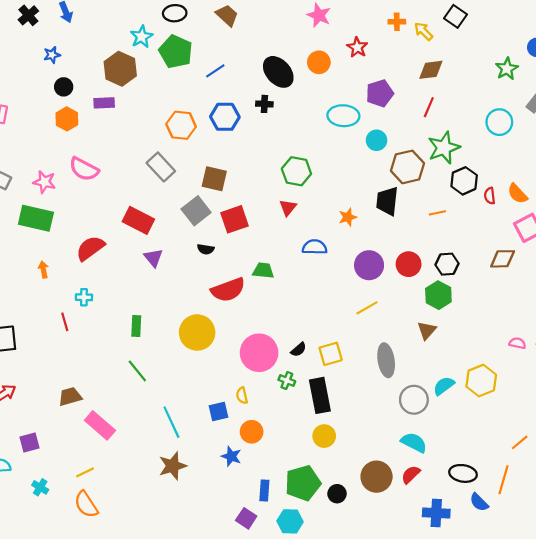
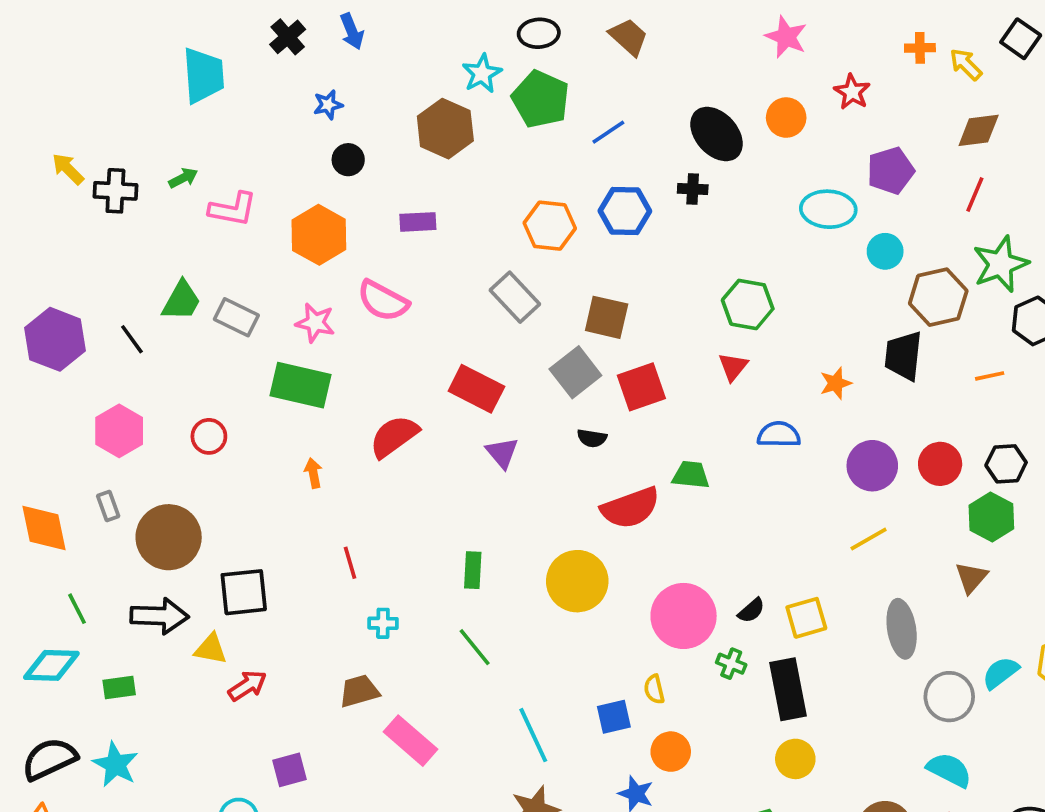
purple rectangle: (104, 103) -> (418, 222), moved
orange hexagon: (67, 119) -> (319, 235), moved, size x1.4
cyan cross: (84, 297) -> (383, 623), moved

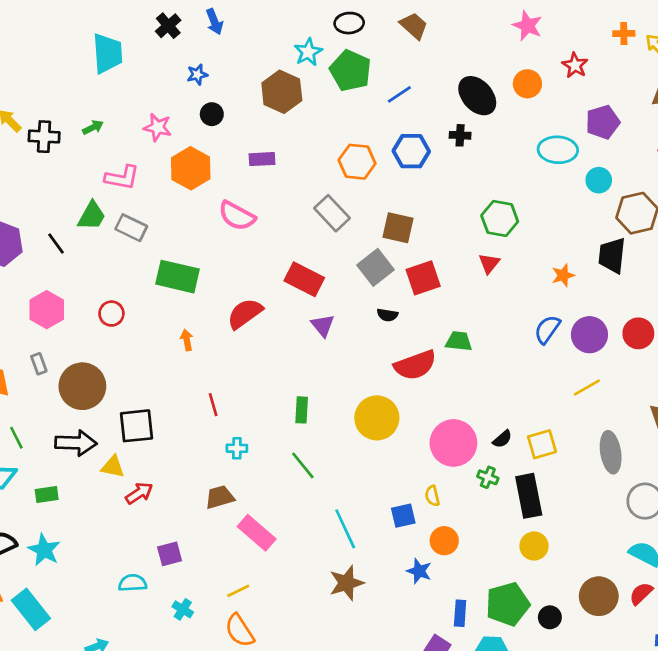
pink L-shape: (233, 209) -> (122, 178), moved
pink star: (315, 323) -> (158, 127), moved
blue semicircle: (779, 435) -> (547, 329), moved, turned -56

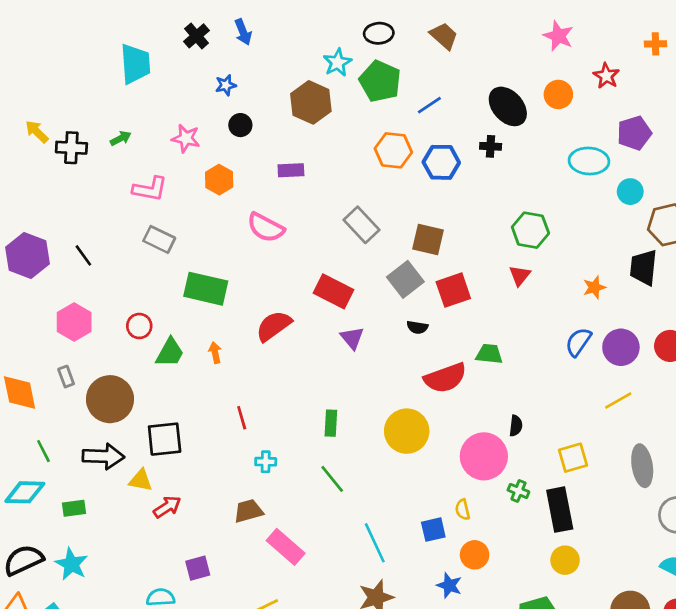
orange hexagon: (357, 162) -> (393, 150), moved
orange hexagon: (191, 168) -> (219, 180), size x0.7
green trapezoid: (92, 216) -> (170, 353), moved
black semicircle: (502, 439) -> (516, 426), moved, turned -42

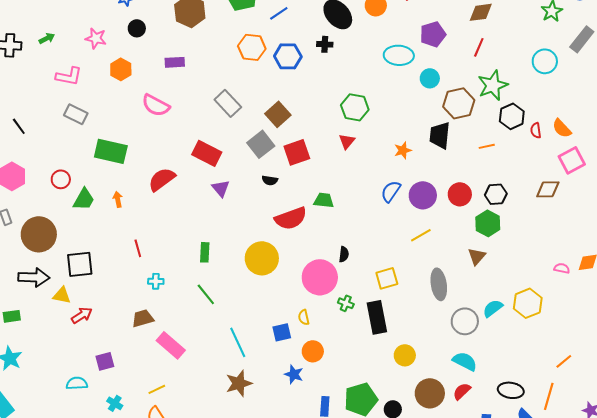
brown square: (428, 239) -> (278, 114), turned 35
yellow circle: (565, 560) -> (405, 355), moved

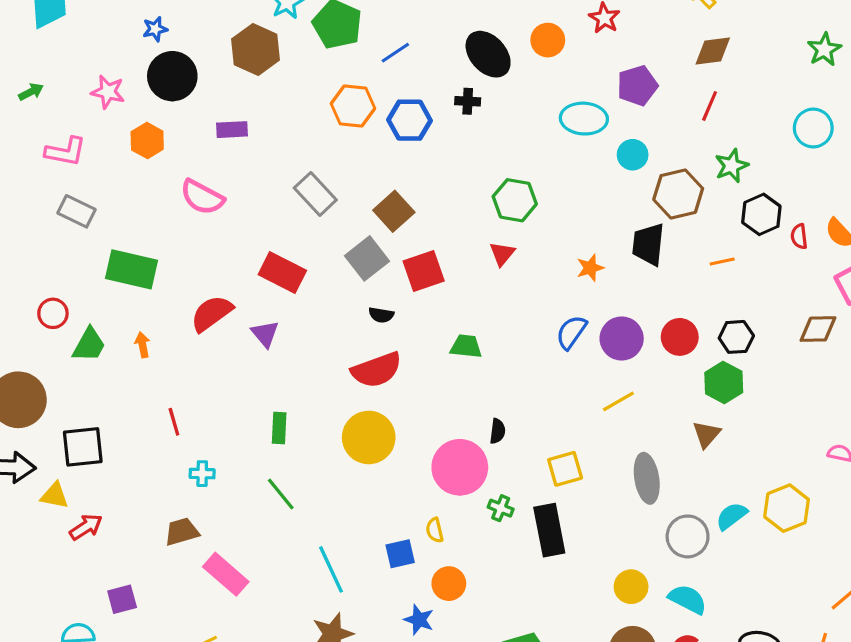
black circle: (137, 28) -> (172, 76), size x1.8
green star: (493, 85) -> (732, 166), size x0.7
purple triangle: (221, 188) -> (265, 334), moved
red semicircle: (291, 218) -> (377, 370), moved
yellow circle: (405, 355) -> (631, 587), moved

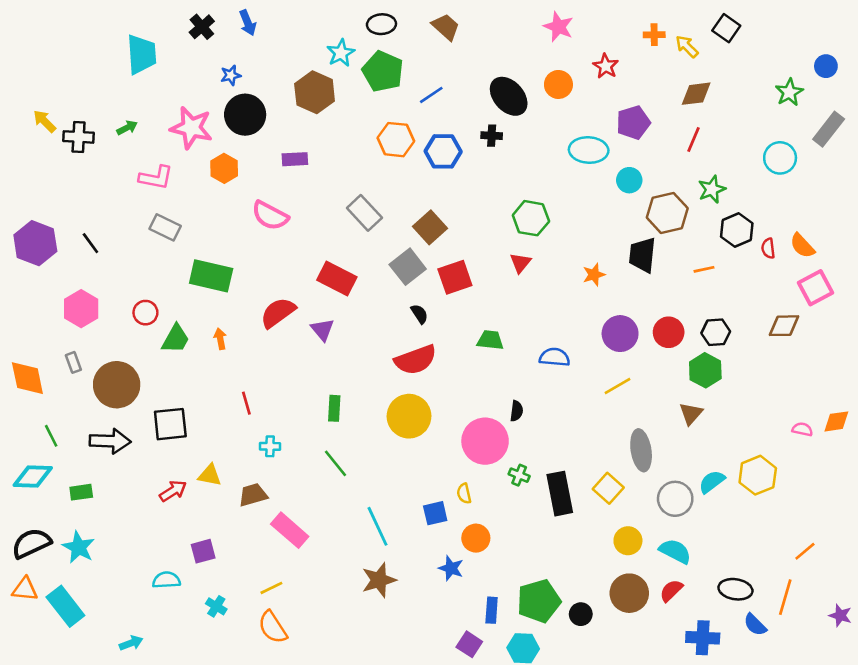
pink star: (108, 92) -> (191, 128), size x1.5
black semicircle: (381, 315) -> (419, 314), turned -132
blue semicircle: (571, 332) -> (555, 357), moved, turned 60
yellow square: (565, 469) -> (608, 488), moved, turned -32
yellow triangle: (55, 496) -> (210, 475), moved

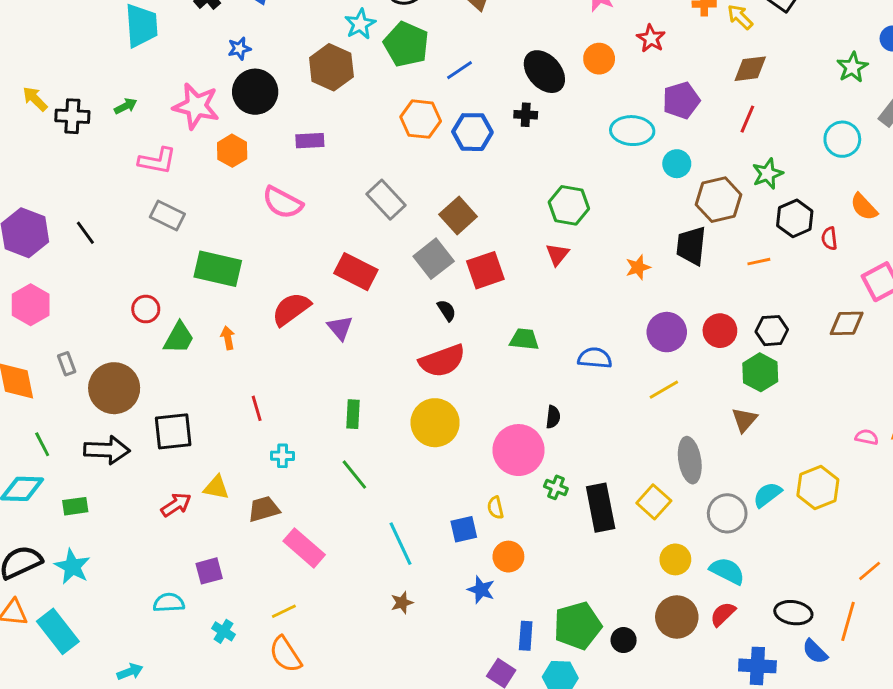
orange semicircle: (802, 246) -> (864, 207), moved
pink hexagon: (81, 309) -> (31, 305), moved
brown star: (379, 580) -> (402, 603), size x0.6

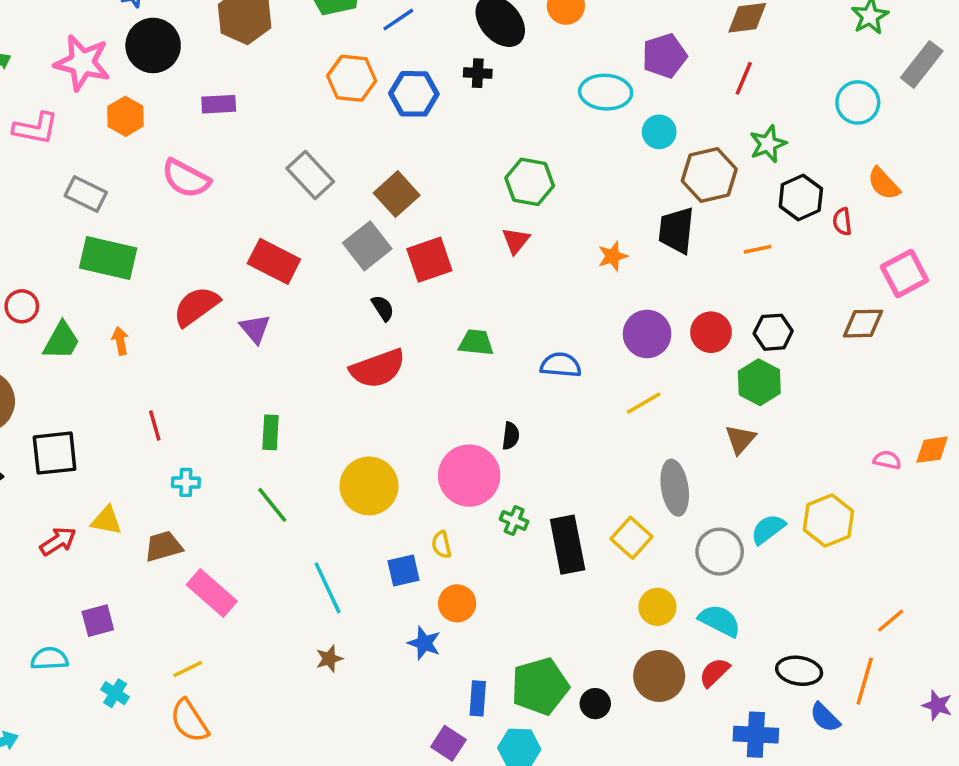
gray rectangle: (167, 215) -> (86, 194), moved
yellow circle: (435, 423) -> (369, 486), moved

